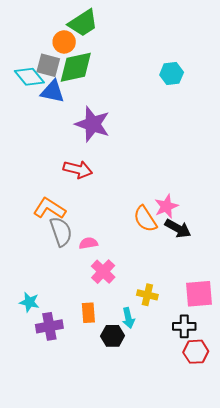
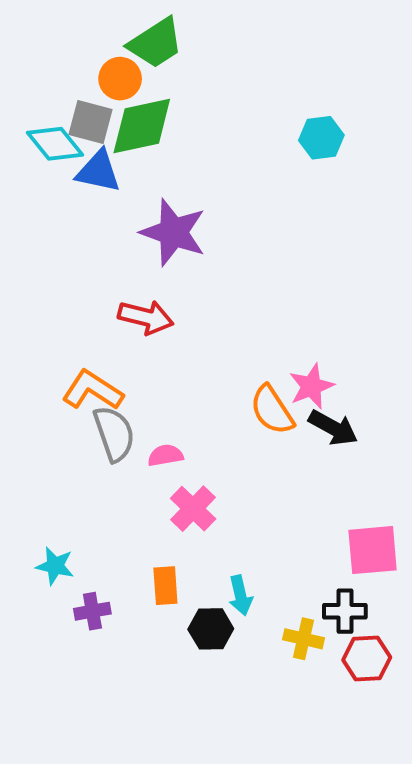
yellow cross: (147, 295) -> (304, 639), moved
purple cross: (49, 326) -> (92, 611), size x0.7

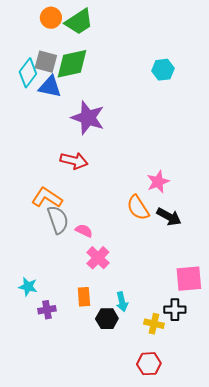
orange circle: (120, 79) -> (51, 18), moved
cyan diamond: (55, 144) -> (28, 73), turned 76
pink star: (311, 386) -> (158, 182), moved
pink semicircle: (165, 455) -> (84, 231), turned 36
red hexagon: (367, 659) -> (149, 364), moved

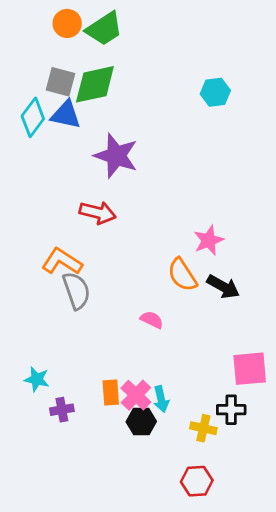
cyan diamond: (28, 73) -> (33, 117), moved
pink semicircle: (84, 231) -> (152, 320), moved
pink cross: (98, 258) -> (136, 395), moved

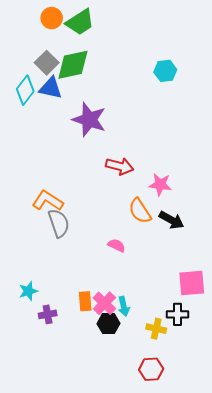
gray square: (61, 82) -> (47, 63), turned 30
red arrow: (98, 213) -> (120, 166), moved
pink star: (209, 240) -> (160, 185), turned 30
cyan star: (37, 379) -> (28, 291), turned -30

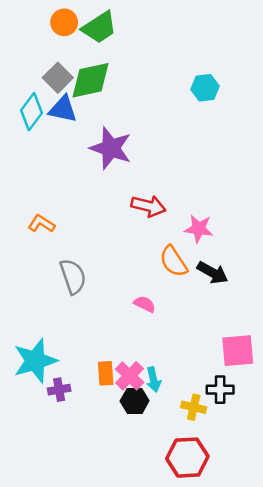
orange L-shape: (48, 201) -> (41, 224), moved, size x0.7
cyan star: (28, 291) -> (35, 361), size x1.8
red hexagon: (151, 369) -> (187, 458), size x1.4

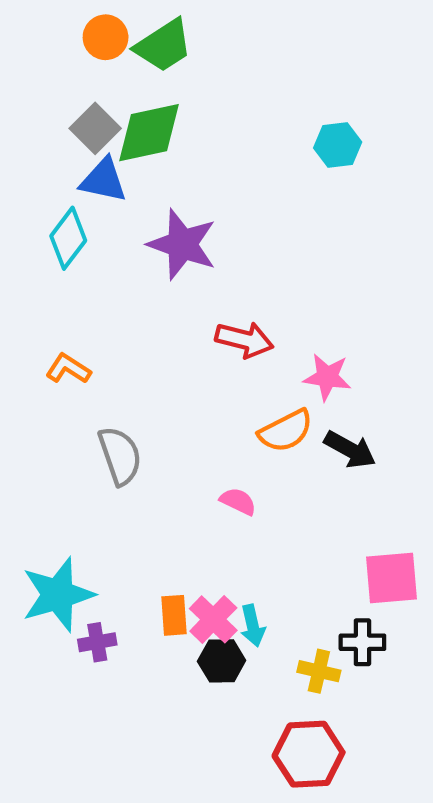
cyan diamond: (31, 112) -> (68, 238), moved
orange semicircle: (174, 261) -> (286, 431), turned -84

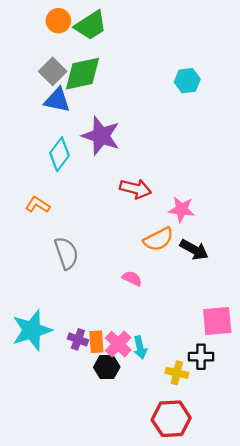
cyan diamond: (68, 238) -> (60, 154), moved
purple cross: (97, 642) -> (78, 339), moved, turned 30
black hexagon: (222, 661) -> (107, 367), moved

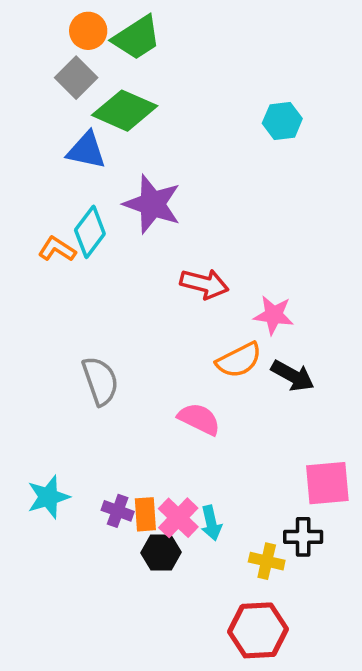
gray square: (53, 71) -> (76, 78), moved
green diamond: (83, 74) -> (125, 111), turned 36
orange L-shape: (38, 205) -> (57, 249), moved
pink semicircle: (132, 278) -> (199, 419), size x1.4
cyan star: (32, 330) -> (48, 497), size x0.7

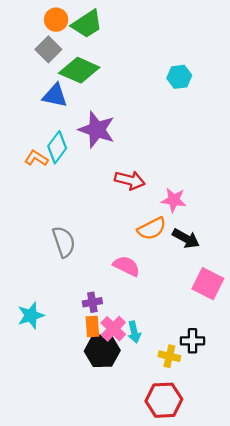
pink square: (327, 483) -> (208, 284), moved, turned 32
purple cross: (118, 511) -> (92, 302), moved, turned -30
black hexagon: (161, 552) -> (102, 351), size x1.4

